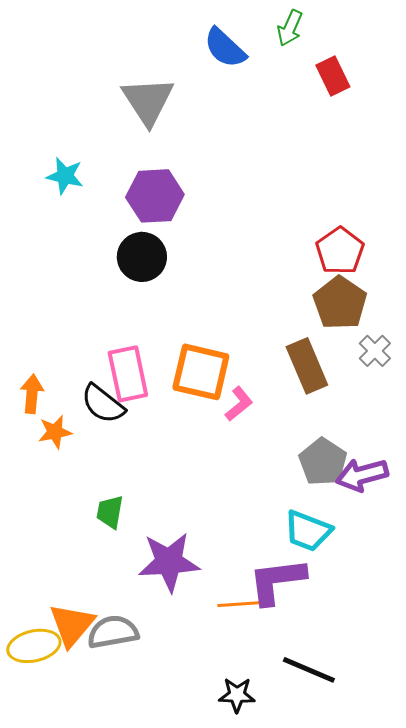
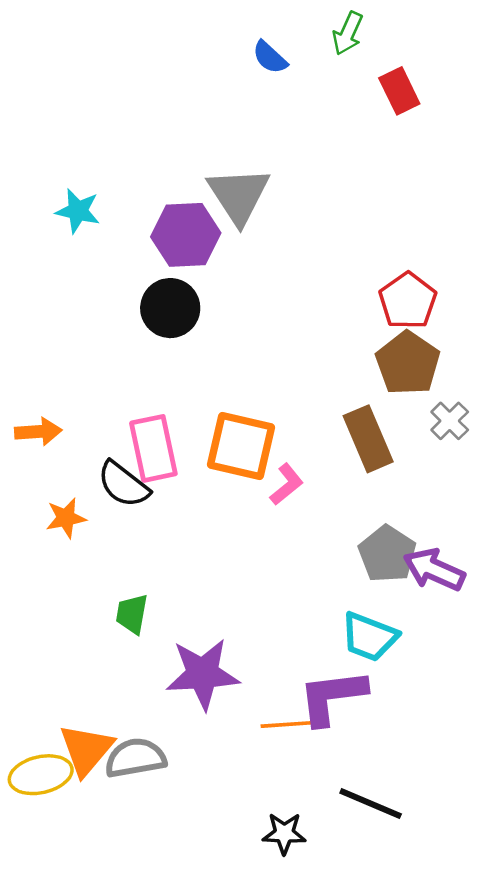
blue semicircle: (225, 48) -> (270, 57), size x0.7
gray triangle: (148, 101) -> (239, 195), moved
orange arrow: (32, 394) -> (38, 432), moved, turned 81
purple arrow: (362, 475) -> (434, 570), turned 39

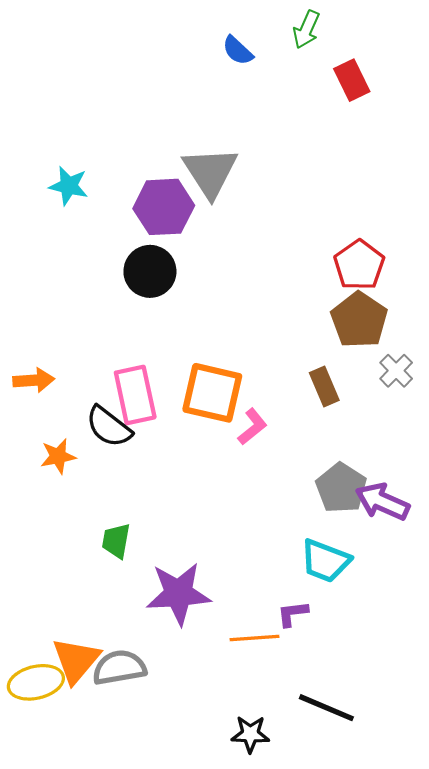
brown rectangle: (368, 439) -> (324, 387), size x0.7
purple L-shape: (332, 697) -> (293, 614), size x0.5

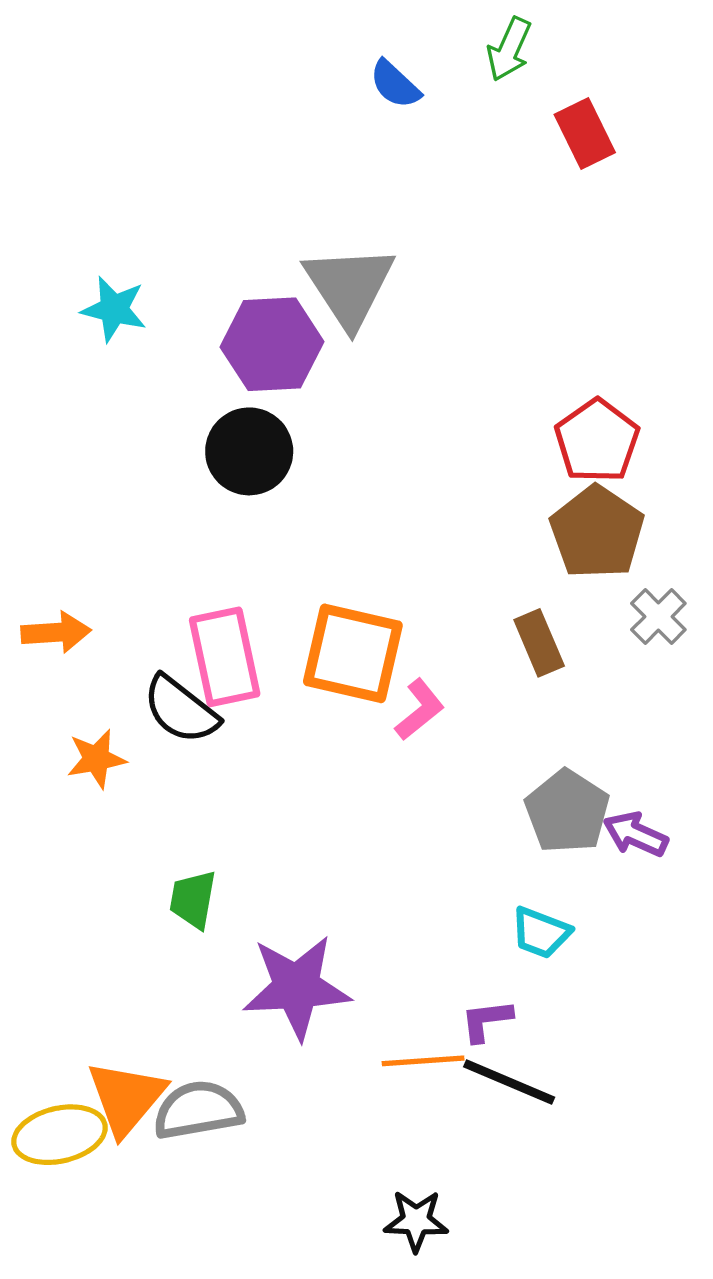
purple arrow: (382, 502) -> (636, 834), size x0.7
cyan trapezoid: (325, 561) -> (541, 933), size x0.7
black line: (326, 708) -> (509, 1082), moved

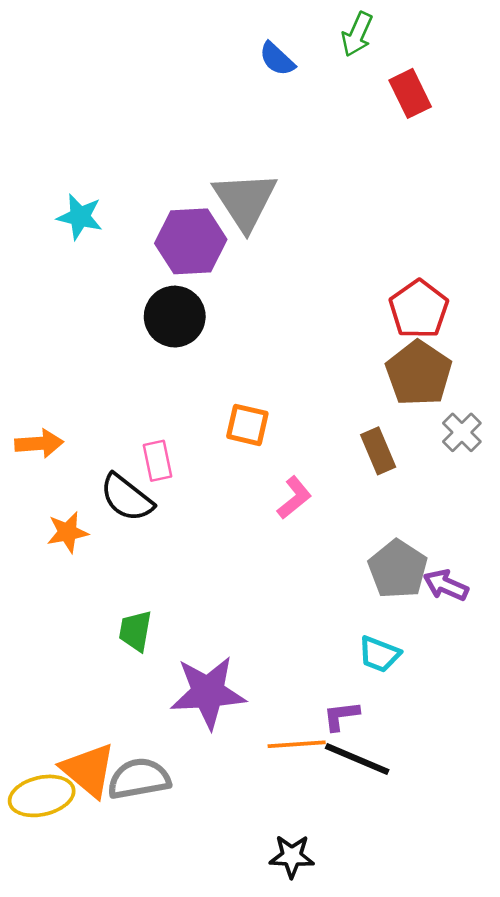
orange square: (353, 653) -> (247, 425), moved, size x0.6
pink rectangle: (225, 657) -> (157, 461), size x0.6
orange triangle: (126, 1098) -> (88, 770), turned -30

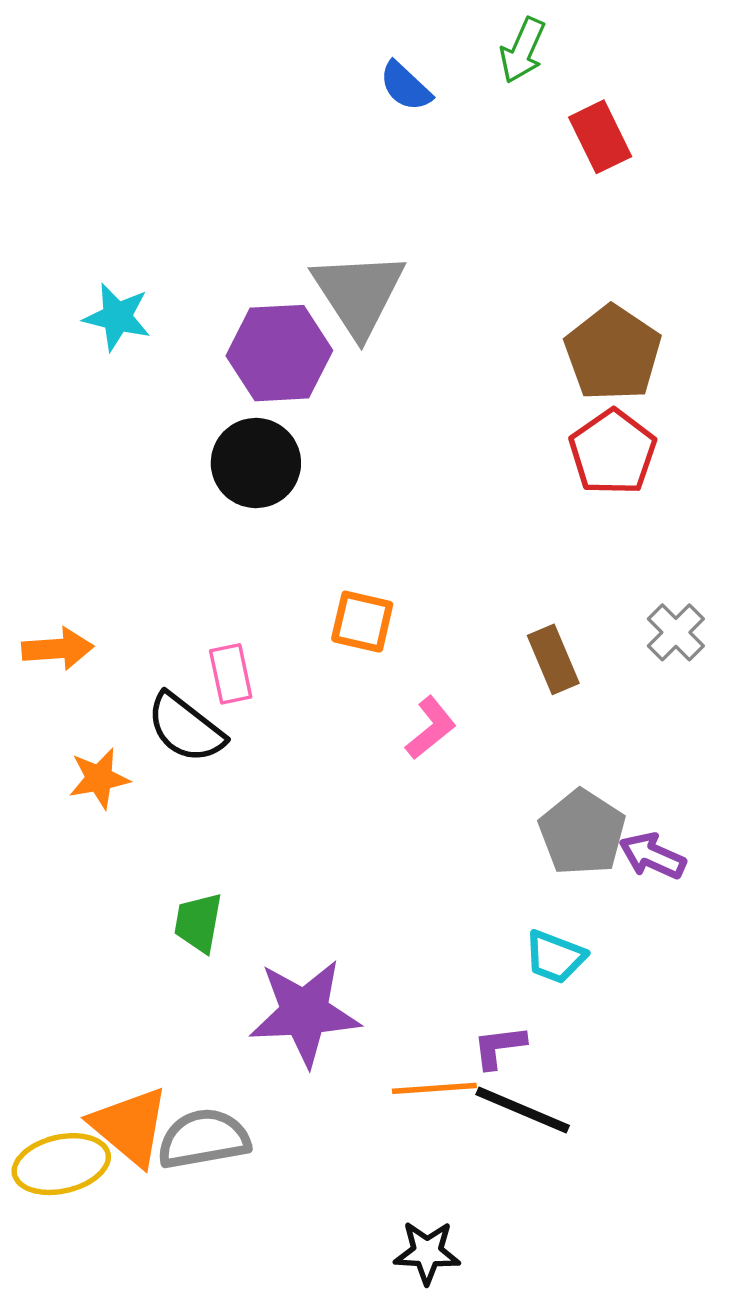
brown pentagon: (419, 373) -> (613, 353), moved

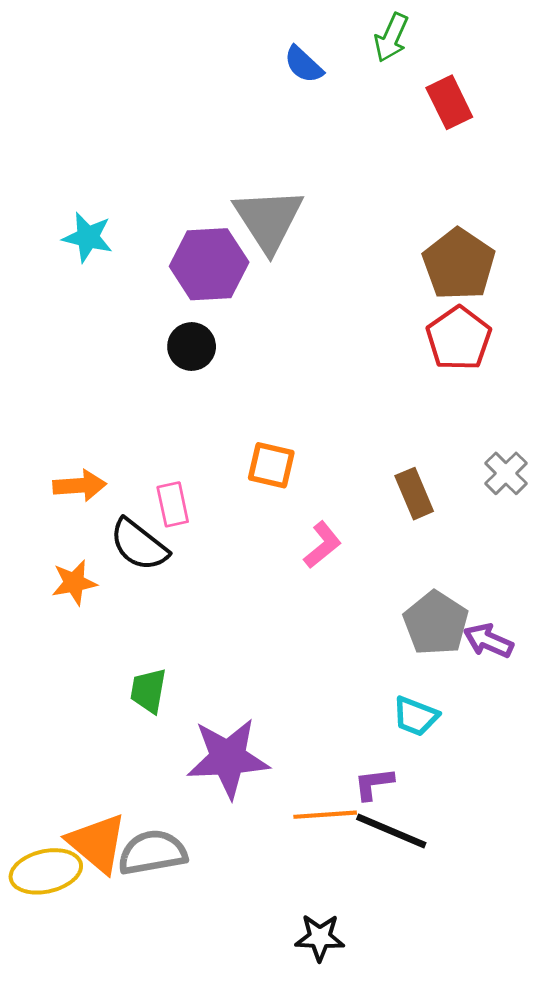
black circle: (256, 463) -> (192, 347), size x0.7
orange arrow: (58, 649) -> (80, 485), moved

